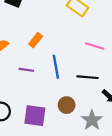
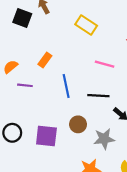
purple line: (26, 70) -> (25, 85), moved
gray star: (92, 120) -> (104, 139), turned 30

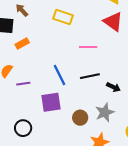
orange rectangle: (45, 60) -> (22, 44), moved, turned 40
brown circle: (78, 124) -> (80, 118), moved
purple square: (46, 136) -> (51, 102), moved

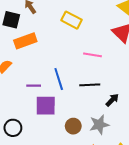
orange rectangle: (22, 44) -> (25, 41), size x1.5
purple line: (23, 84) -> (34, 86), moved
black arrow: (114, 87) -> (112, 100), turned -80

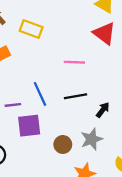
yellow rectangle: (71, 20) -> (31, 29), moved

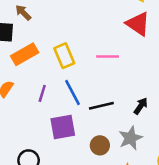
yellow rectangle: (31, 29) -> (64, 56), moved, turned 50
black line: (76, 96) -> (101, 106), moved
purple line: (13, 105) -> (42, 93), moved, turned -63

